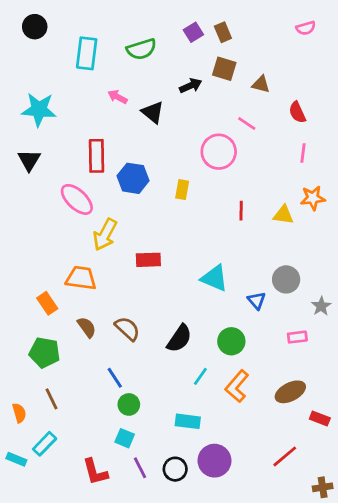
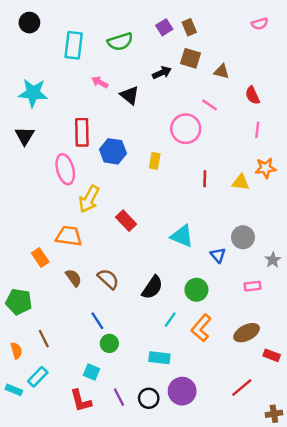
pink ellipse: (77, 199) -> (65, 169), turned 32
red rectangle: (148, 260) -> (126, 221), turned 48
green pentagon: (45, 352) -> (19, 302), moved
cyan square: (125, 438) -> (91, 372), moved

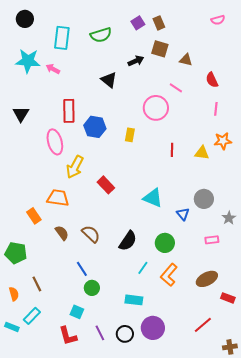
pink arrow: (100, 82) -> (53, 69), moved
cyan star: (33, 93) -> (28, 61), moved

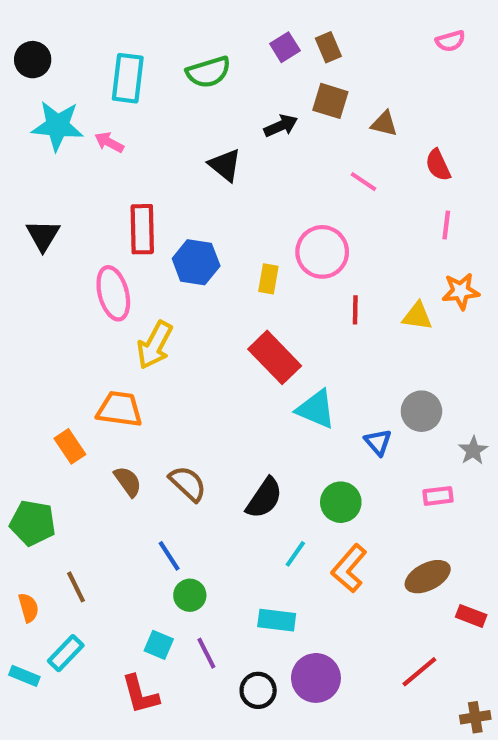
black circle: (25, 19) -> (33, 60), moved
pink circle: (156, 108) -> (322, 252), moved
red rectangle: (106, 185) -> (275, 357), moved, size x1.4
purple line: (100, 333) -> (206, 653), moved

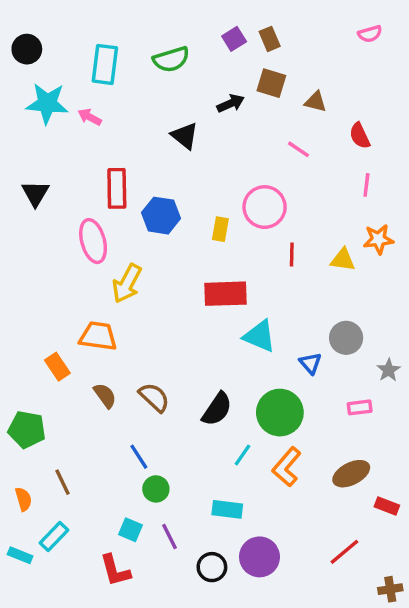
red rectangle: (275, 357) -> (226, 294), turned -48
green circle: (341, 502) -> (280, 413), size x1.4

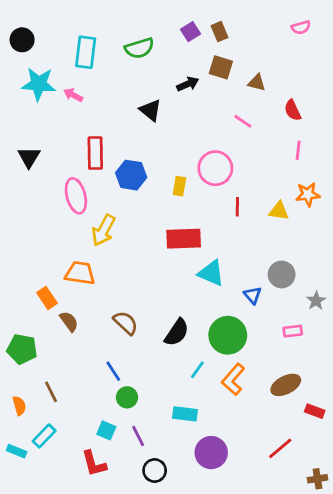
brown semicircle: (105, 396) -> (69, 321), moved
black circle: (212, 567) -> (155, 471), moved

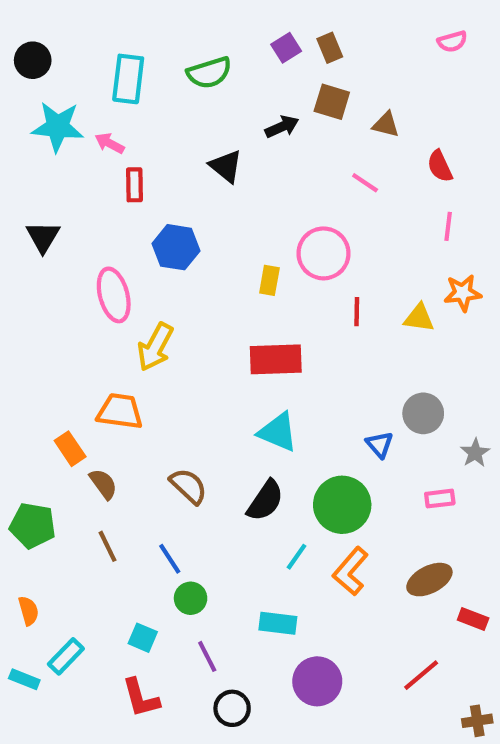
red rectangle: (95, 153) -> (134, 185), moved, size x0.7
blue hexagon: (131, 175) -> (176, 247), moved
cyan triangle: (211, 273) -> (278, 432), moved
brown line: (51, 392) -> (107, 546), moved
cyan square: (106, 430) -> (143, 638), moved

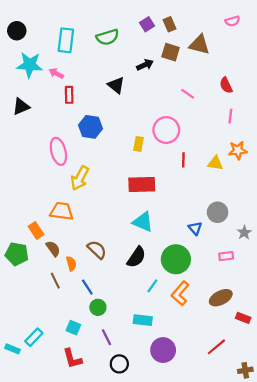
brown triangle: (386, 125) -> (199, 45), moved, size x1.5
black triangle: (43, 237) -> (21, 107), moved, turned 36
green pentagon: (33, 526) -> (17, 254), moved
orange semicircle: (29, 611) -> (71, 264), moved

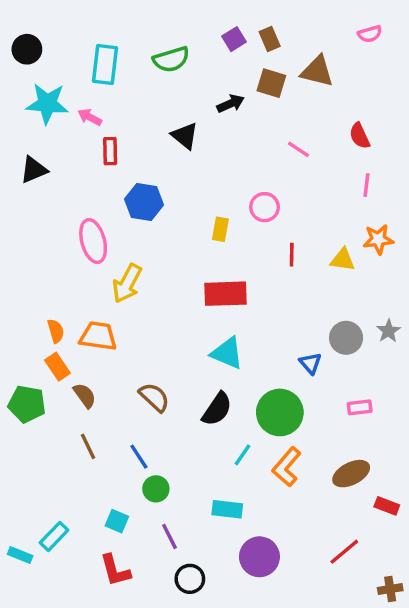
pink circle: (166, 130) -> (265, 207), size x0.7
gray star: (244, 233) -> (388, 331), moved
orange semicircle: (71, 264) -> (56, 331), moved

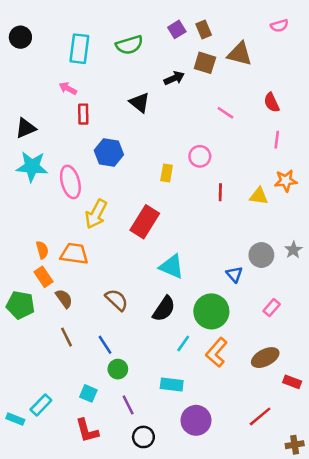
cyan star: (47, 104) -> (32, 167), moved
red rectangle: (226, 294) -> (145, 222), moved, turned -56
pink rectangle: (360, 407) -> (272, 308), turned -42

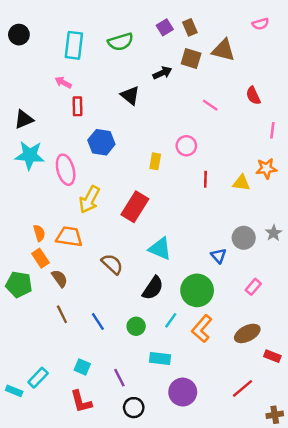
pink line: (277, 140) -> (272, 130), moved
brown semicircle: (117, 300) -> (112, 264), moved
green circle: (118, 369) -> (136, 326), moved

